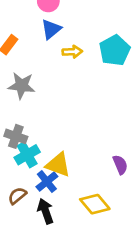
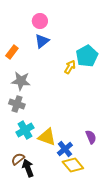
yellow arrow: (72, 52) -> (70, 67), moved, turned -56
gray cross: (16, 136) -> (17, 104), moved
blue cross: (47, 182) -> (65, 149), moved
black arrow: (45, 211) -> (28, 168), moved

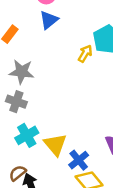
yellow triangle: (47, 137) -> (55, 144), turned 30

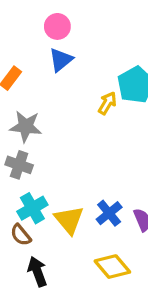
blue cross: (79, 160) -> (109, 213), moved
brown semicircle: (18, 173) -> (21, 235), moved, turned -90

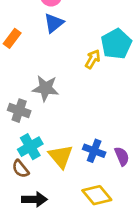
gray star: (26, 126) -> (45, 88), moved
blue cross: (109, 213) -> (94, 151), turned -30
black arrow: (37, 272) -> (34, 199), turned 110

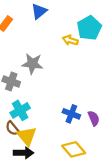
yellow arrow: (93, 59) -> (70, 40), turned -104
yellow triangle: (61, 156) -> (27, 136), moved

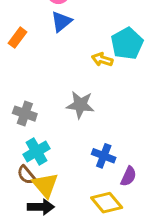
gray star: (32, 64) -> (80, 105), moved
purple semicircle: (94, 118) -> (128, 176), moved, turned 48

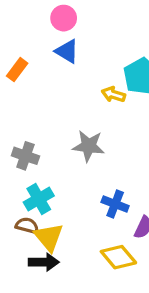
blue triangle: (61, 22) -> (67, 51), turned -50
brown semicircle: (26, 175) -> (27, 226), turned 144

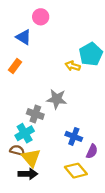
blue triangle: (67, 51) -> (24, 37), moved
orange rectangle: (17, 70) -> (15, 66), moved
gray cross: (25, 156) -> (35, 114), moved

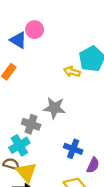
pink circle: (41, 17) -> (35, 30), moved

